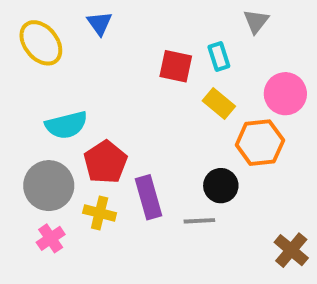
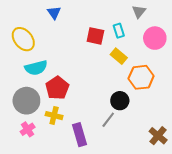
yellow ellipse: (41, 43) -> (23, 39), moved
pink circle: (285, 94) -> (155, 38), moved
purple rectangle: (148, 197) -> (79, 135), moved
gray line: (199, 221) -> (108, 120), turned -49

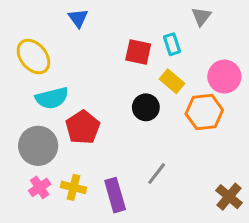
pink circle: (155, 38) -> (224, 77), moved
black circle: (120, 101) -> (146, 107), moved
yellow cross: (54, 116) -> (73, 187), moved

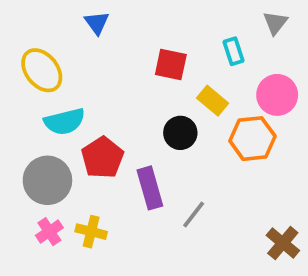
gray triangle: (201, 17) -> (275, 23), moved
cyan rectangle: (172, 44) -> (233, 51), moved
purple rectangle: (115, 195) -> (150, 188), moved

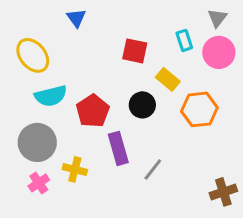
pink circle: (277, 95) -> (219, 52), moved
red pentagon: (102, 158) -> (93, 111), moved
yellow cross: (91, 232) -> (75, 169), moved
brown cross: (283, 243) -> (223, 192), turned 32

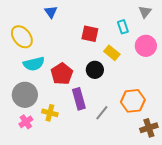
pink circle: (219, 52) -> (146, 46), moved
orange hexagon: (199, 109) -> (133, 101), moved

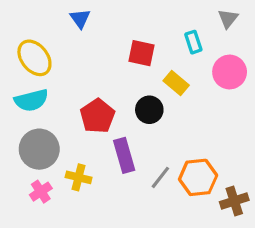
cyan semicircle: (34, 64) -> (31, 100), moved
orange hexagon: (133, 101) -> (198, 177), moved

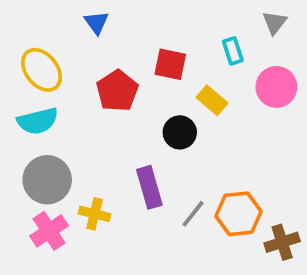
red pentagon: (97, 116) -> (117, 91), moved
pink cross: (41, 192) -> (49, 231), size x1.4

